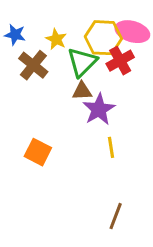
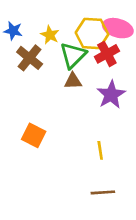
purple star: (99, 109) -> (111, 95), moved
yellow line: (111, 147) -> (100, 150), moved
brown line: (116, 216) -> (103, 192), turned 65

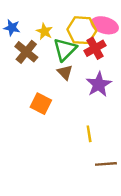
brown triangle: (73, 81) -> (65, 72), turned 49
orange square: (34, 135) -> (41, 104), moved
brown line: (103, 192) -> (106, 164), moved

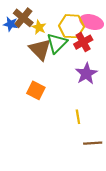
brown cross: (26, 52) -> (23, 18), moved
brown triangle: (65, 72) -> (40, 49), moved, size x1.6

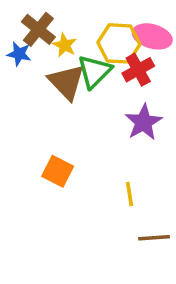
blue star: (11, 24) -> (19, 54), moved
orange square: (36, 90) -> (58, 171), moved

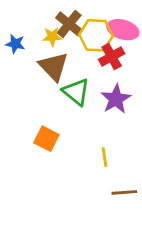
brown cross: (38, 29) -> (69, 24), moved
yellow star: (65, 45) -> (52, 37), turned -30
green triangle: (94, 71) -> (76, 92), moved, turned -36

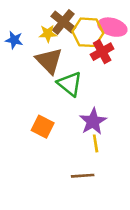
purple star: (116, 99) -> (93, 121), moved
brown line: (124, 192) -> (83, 176), moved

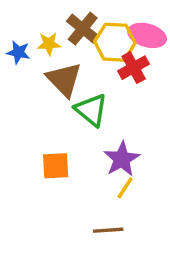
yellow star: (48, 34) -> (49, 44), moved
orange square: (43, 127) -> (56, 166), turned -30
yellow line: (96, 143) -> (125, 188), turned 42

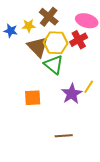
yellow hexagon: (115, 42) -> (56, 43), moved
yellow line: (125, 188) -> (89, 87), moved

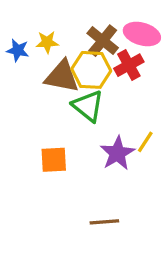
brown cross: (49, 17) -> (103, 41), moved
brown triangle: (38, 47) -> (62, 76), turned -35

